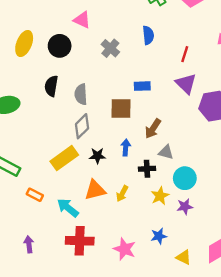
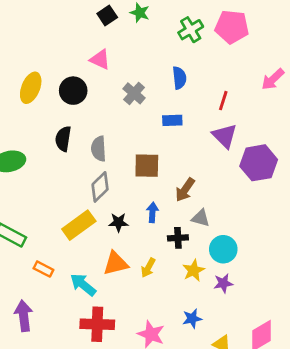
blue rectangle: (142, 86) -> (172, 120), moved
purple arrow: (29, 244) -> (24, 316), moved, size x1.5

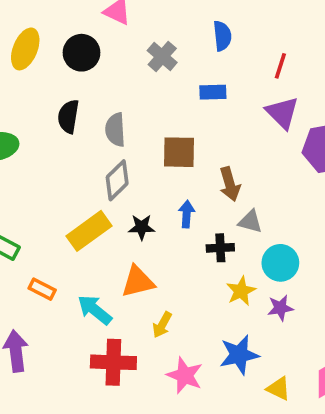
brown arrow: (185, 190) -> (230, 184), turned -50
yellow arrow: (148, 268) -> (162, 325), moved
blue star: (192, 319) -> (239, 355), size x1.5

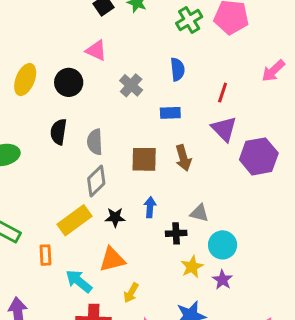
brown arrow: (230, 184) -> (183, 158), moved
orange rectangle: (42, 289) -> (45, 255), moved, turned 60
purple star: (280, 308) -> (223, 280), turned -30

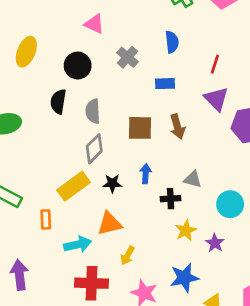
black circle: (69, 82) -> (78, 66), moved
cyan circle: (223, 245) -> (230, 204), moved
cyan arrow: (79, 281) -> (78, 244), turned 128

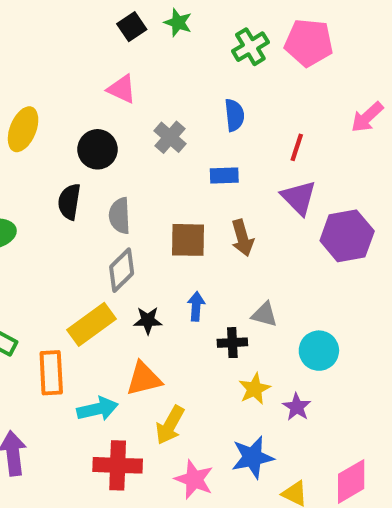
orange rectangle: (46, 219) -> (51, 373), size x1.5
yellow arrow: (128, 255) -> (170, 425), size x1.4

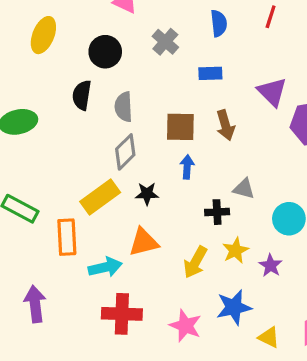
red line: (297, 147) -> (271, 17), moved
blue arrow: (196, 306) -> (187, 167), moved
yellow arrow: (170, 425) -> (195, 262), moved

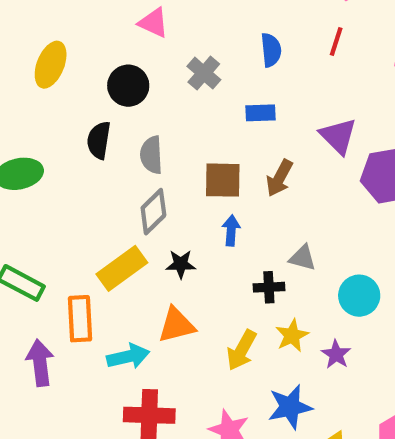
brown arrow: (225, 125) -> (279, 178), turned 44
purple arrow: (35, 304) -> (40, 363), moved

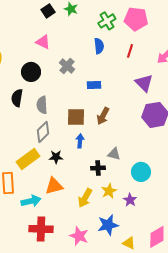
blue semicircle: (271, 50) -> (99, 46), moved
purple triangle: (338, 136) -> (144, 83), moved

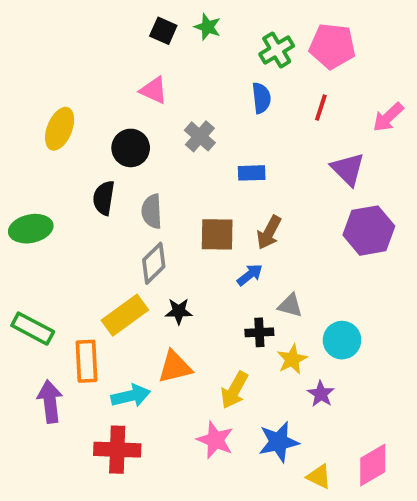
black square: (48, 11) -> (163, 31), turned -32
blue arrow: (80, 141) -> (250, 275), moved, turned 48
yellow star: (109, 191) -> (292, 359), moved
red cross: (41, 229) -> (117, 450), moved
pink star: (79, 236) -> (215, 440), moved

